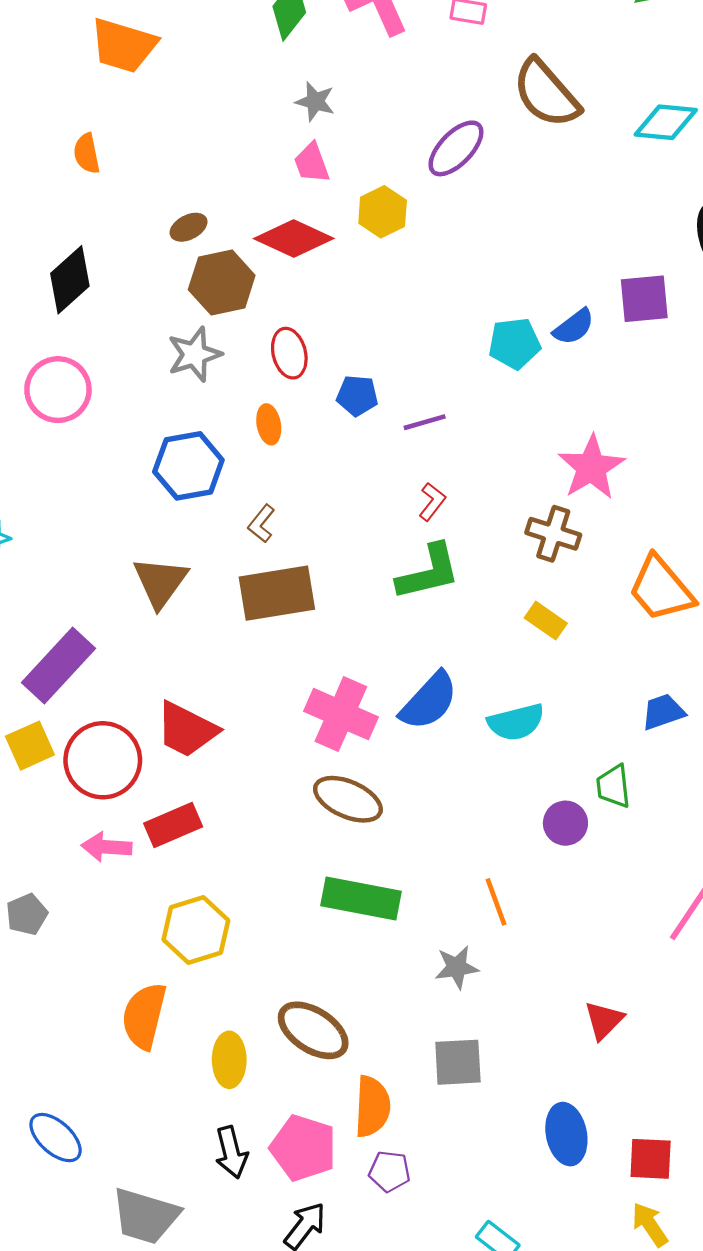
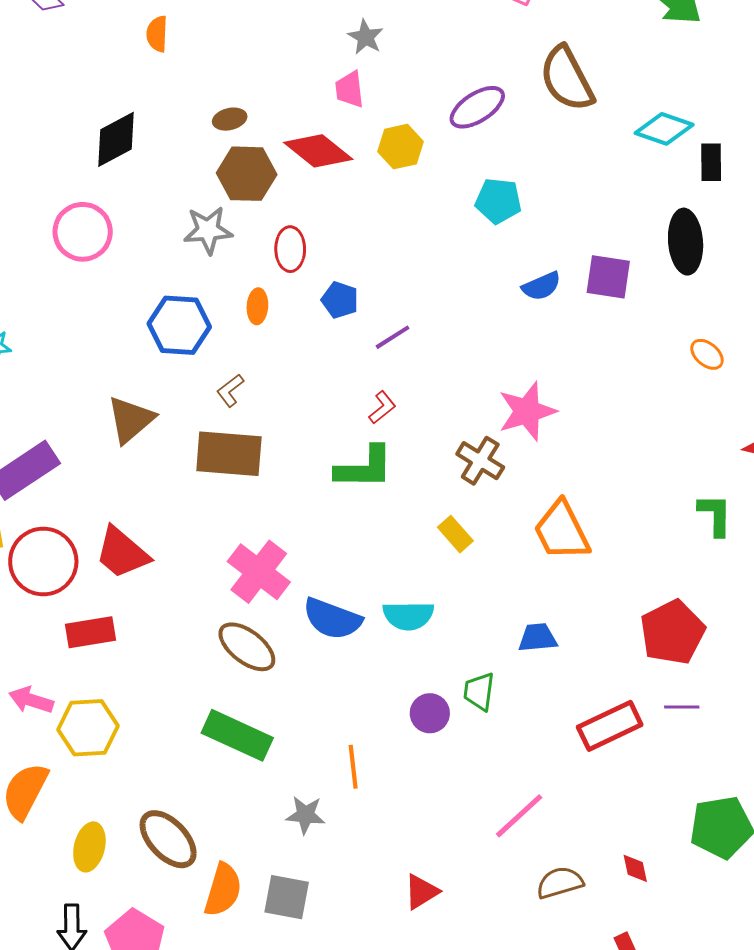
cyan pentagon: (514, 343) -> (498, 201), moved
purple line: (425, 422) -> (393, 337), turned -30
blue semicircle: (429, 701) -> (332, 619), moved, turned 54
pink arrow: (107, 847) -> (31, 700), moved
orange semicircle: (372, 1107) -> (223, 890), moved

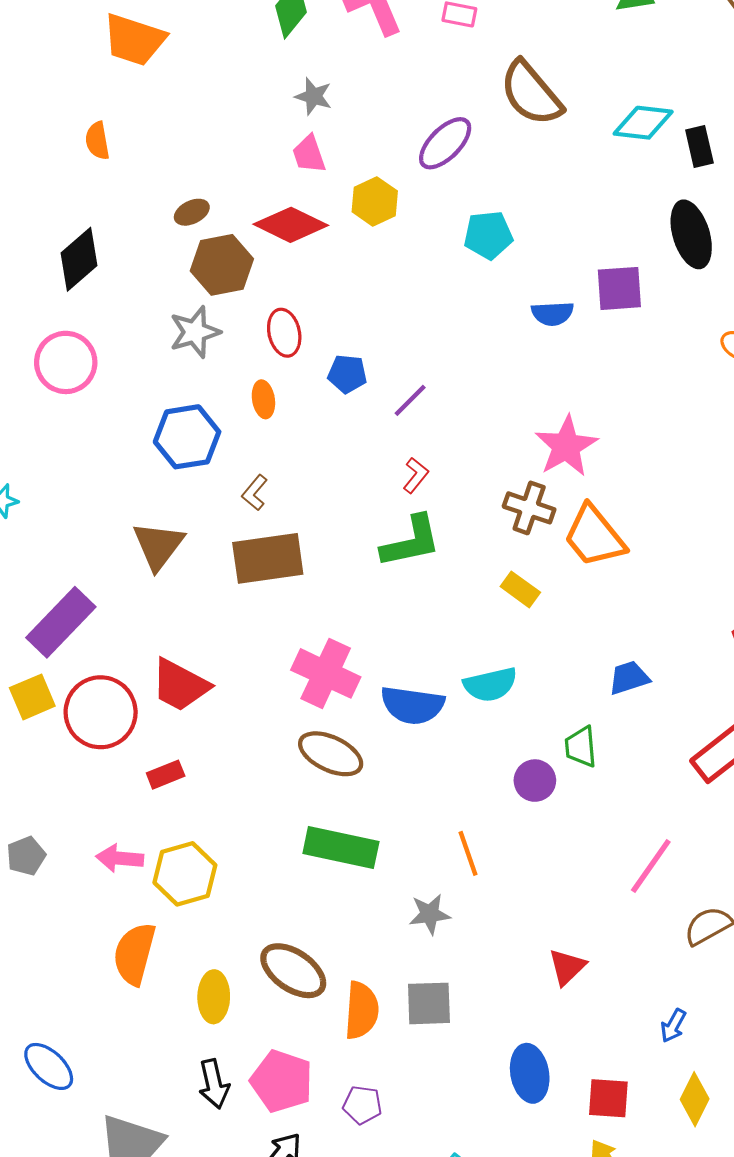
blue semicircle: (541, 286) -> (552, 313), turned 33
orange trapezoid: (562, 531) -> (594, 536), moved
red rectangle: (90, 632) -> (166, 775), size x0.7

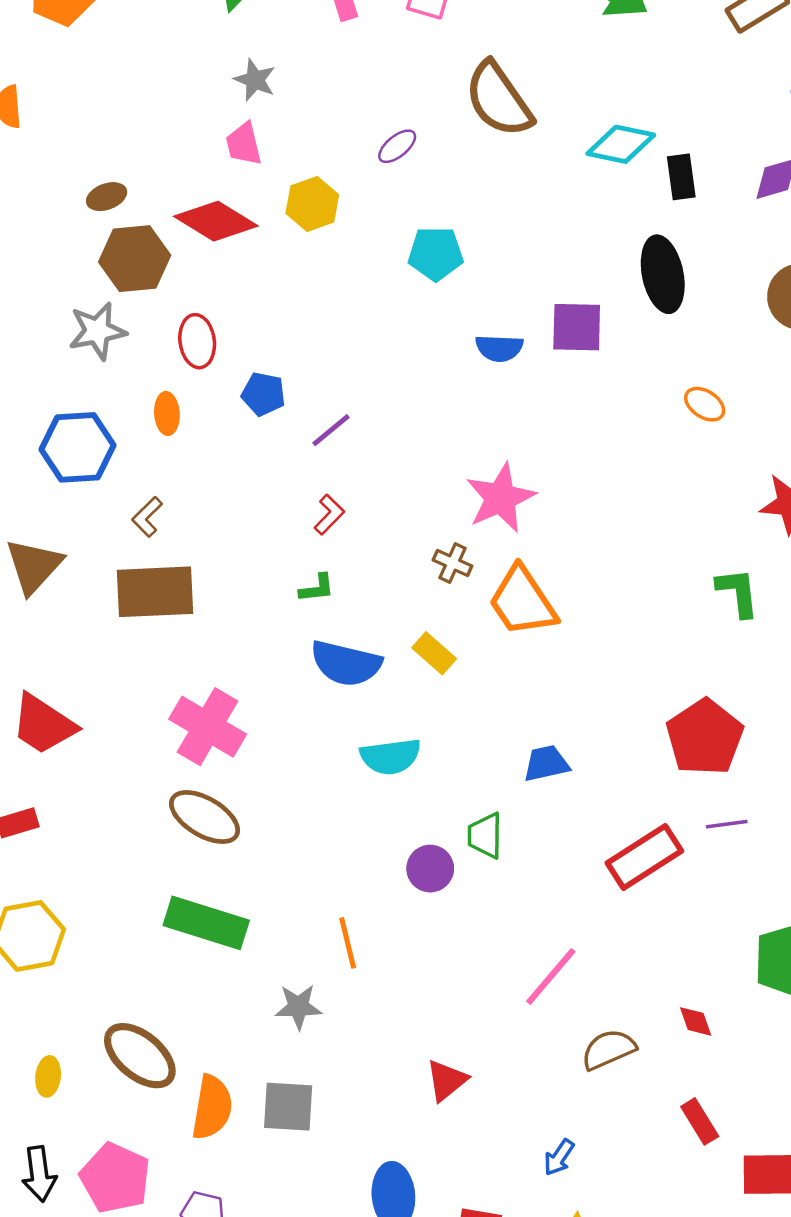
purple ellipse: (445, 143) -> (397, 146), size x0.6
brown cross: (529, 508) -> (453, 563), size x0.7
green L-shape: (411, 542) -> (317, 588), size x0.5
blue semicircle: (412, 705) -> (346, 663), moved
yellow ellipse: (214, 997) -> (48, 1076), size x0.7

